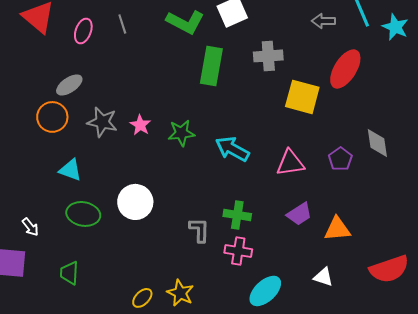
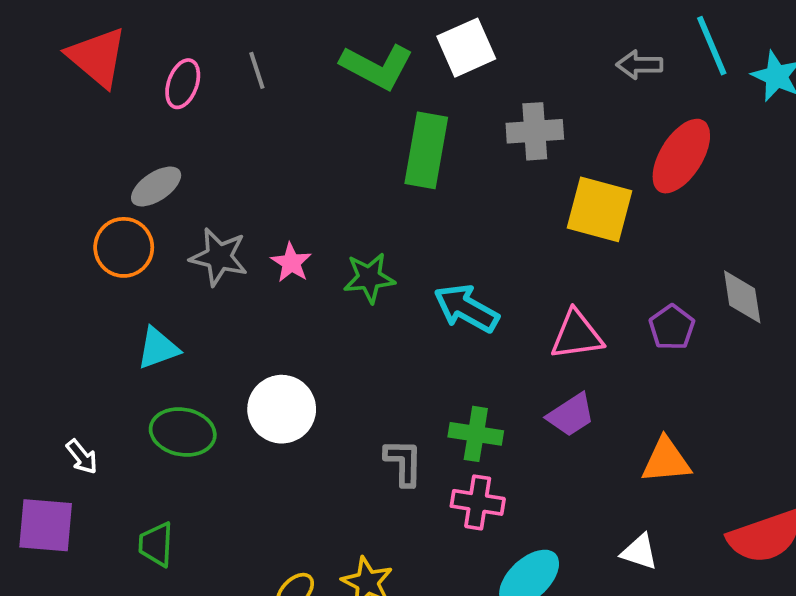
cyan triangle: (70, 170) -> (158, 348), turned -40
purple trapezoid: (299, 214) -> (571, 415), moved

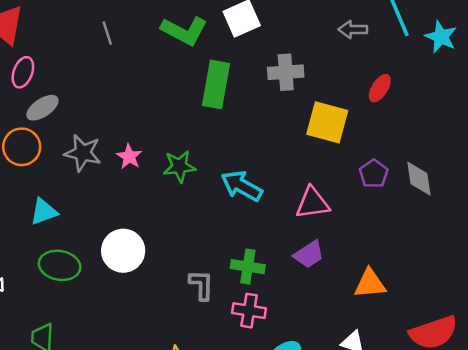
pink ellipse: (183, 84) -> (23, 72), moved
red ellipse: (681, 156) -> (380, 88), size x0.6
purple pentagon: (672, 327) -> (374, 174), moved

